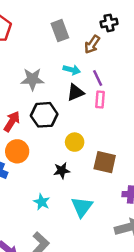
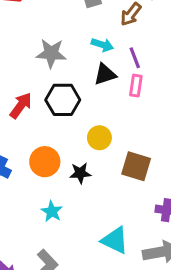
orange circle: (17, 151) -> (45, 162), moved
cyan triangle: (82, 207) -> (115, 240), moved, turned -45

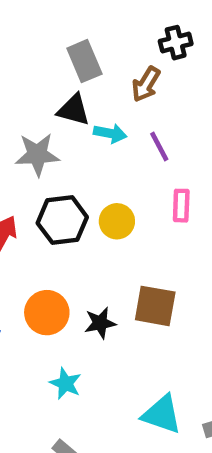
black triangle: (105, 74) -> (74, 110), moved, turned 40
pink rectangle: (136, 86) -> (181, 206), moved
yellow circle: (99, 138) -> (117, 221), moved
brown square: (136, 166) -> (155, 306), moved

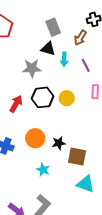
cyan arrow: (110, 133) -> (64, 59), turned 80
brown square: (155, 306) -> (77, 157), moved

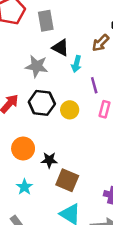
gray rectangle: (53, 27) -> (46, 21), moved
purple line: (86, 65) -> (94, 85), moved

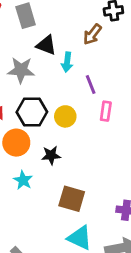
orange circle: (23, 149) -> (16, 143), moved
black star: (49, 160) -> (51, 155), moved
cyan star: (24, 187) -> (23, 180), moved

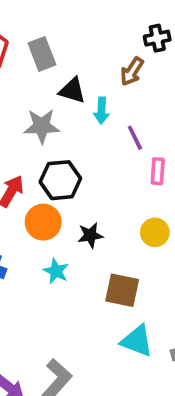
yellow circle: (65, 116) -> (155, 232), moved

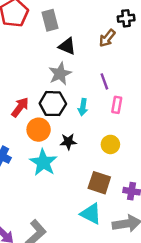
cyan arrow: (102, 111) -> (83, 107), moved
gray star: (42, 126) -> (60, 74), moved, turned -30
cyan star: (56, 271) -> (43, 162), size x1.6
brown square: (122, 290) -> (99, 183), moved

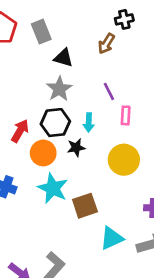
black star: (68, 142) -> (76, 148), moved
yellow circle: (110, 144) -> (124, 160), size x1.5
brown square: (99, 183) -> (85, 206), moved, turned -30
cyan triangle: (91, 214) -> (112, 238), turned -45

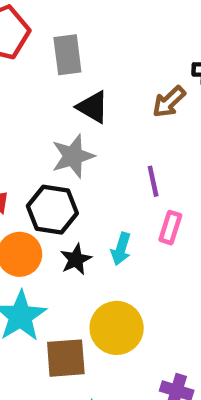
cyan arrow: (89, 123) -> (121, 249), moved
black star: (76, 148) -> (76, 259), turned -30
yellow circle: (124, 160) -> (117, 328), moved

